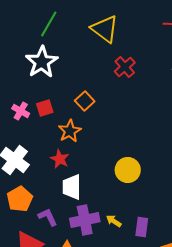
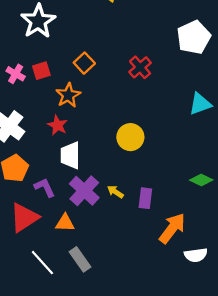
red cross: (125, 67) -> (140, 67), moved
purple cross: (85, 220) -> (84, 191), turned -36

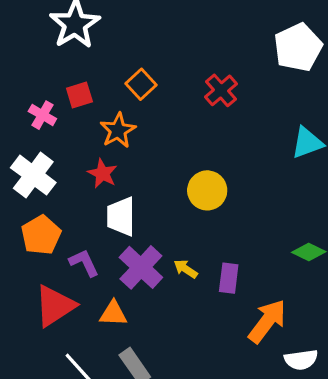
pink cross: (16, 74) -> (42, 115), moved

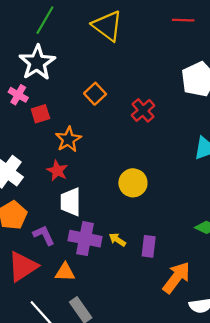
orange square: (141, 84) -> (95, 94), moved
pink cross: (42, 115) -> (18, 95), moved
purple cross: (141, 267) -> (85, 239), turned -32

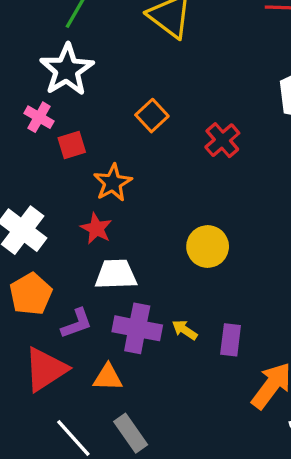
white trapezoid: (71, 202) -> (116, 274), turned 88
purple L-shape: (44, 235) -> (77, 323), turned 95

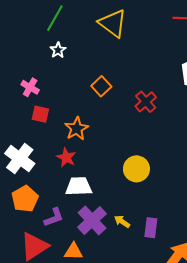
white star: (67, 70) -> (58, 50), moved, size x0.5
red square: (72, 145) -> (40, 114), moved, turned 30
purple cross: (137, 328) -> (92, 220), turned 36

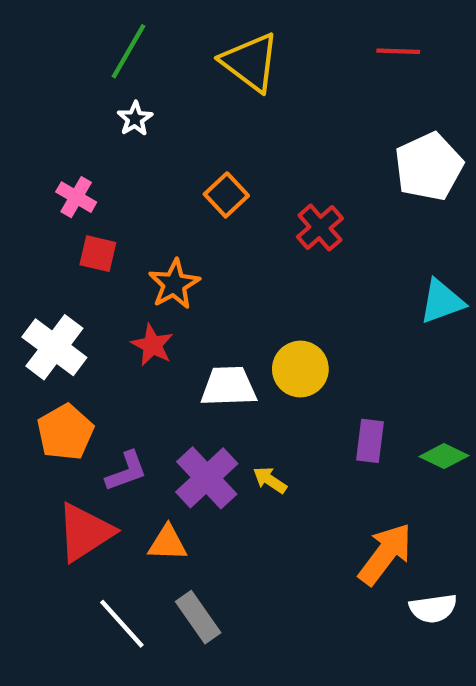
white trapezoid: (79, 186) -> (229, 386), moved
purple rectangle: (151, 228) -> (370, 441), moved

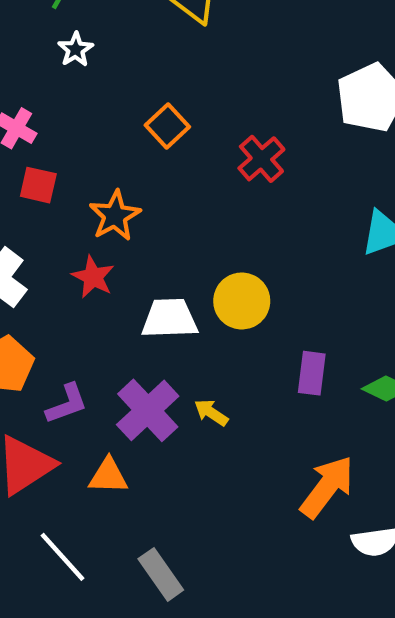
gray rectangle: (198, 617) -> (161, 574), moved

